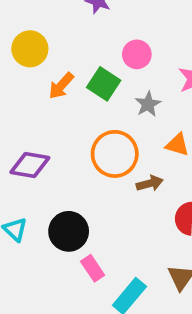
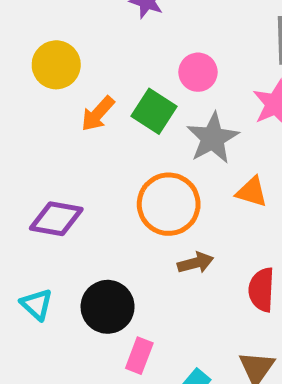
gray star: (148, 104) -> (213, 138), size x1.5
brown arrow: (150, 183) -> (196, 263), moved
pink rectangle: (93, 268) -> (139, 356), turned 55

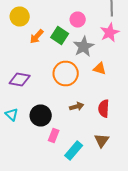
brown arrow: (196, 263) -> (77, 106), moved

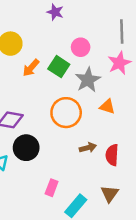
brown arrow: (77, 106) -> (88, 148), moved
black circle: (41, 116) -> (26, 148), moved

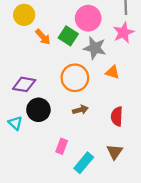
pink circle: (81, 47) -> (88, 18), size x1.5
orange arrow: (31, 68) -> (43, 37), turned -84
gray star: (88, 80) -> (95, 48), turned -30
brown arrow: (88, 148) -> (80, 110), moved

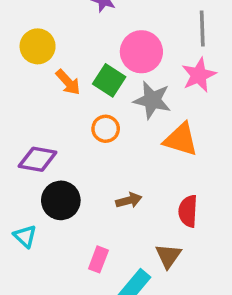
orange triangle: (112, 72) -> (181, 139), size x1.5
orange circle: (75, 78) -> (106, 129), moved, size x0.6
cyan triangle: (15, 123) -> (25, 236), moved
brown triangle: (115, 152) -> (168, 256), moved

